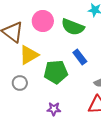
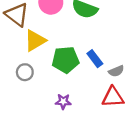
blue rectangle: (80, 57) -> (95, 59), moved

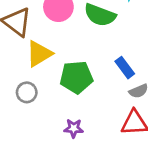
blue rectangle: (95, 59) -> (125, 68), moved

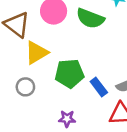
blue rectangle: (125, 68) -> (99, 87), moved

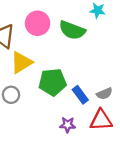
purple star: (67, 119) -> (68, 125), moved

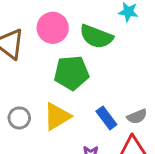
yellow triangle: (21, 62) -> (57, 116), moved
green pentagon: (53, 82) -> (72, 73), moved

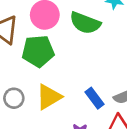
green pentagon: (72, 73) -> (38, 51), moved

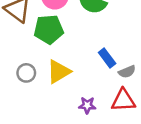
blue rectangle: (95, 98) -> (107, 58), moved

